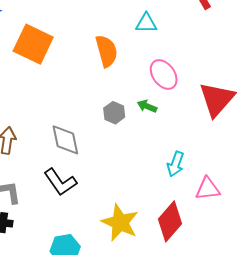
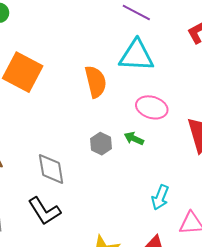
cyan triangle: (146, 23) -> (136, 56), size x1.6
pink ellipse: (164, 74) -> (152, 107), turned -40

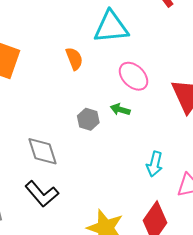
orange semicircle: (96, 82) -> (74, 59), size x0.7
pink ellipse: (152, 107) -> (133, 76), turned 36

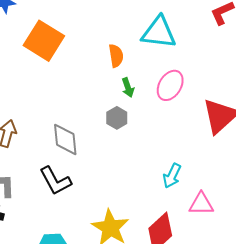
pink ellipse: (133, 76) -> (170, 85), turned 64
green arrow: (120, 110) -> (128, 88), moved, turned -138

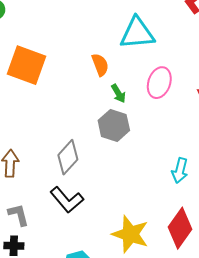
gray hexagon: (117, 118) -> (114, 125), size x1.4
gray diamond: (65, 139) -> (68, 157), turned 60

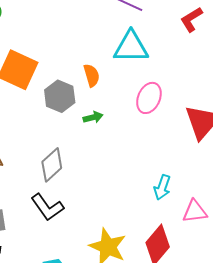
green arrow: (118, 93) -> (93, 117), moved, turned -78
gray hexagon: (114, 125) -> (60, 96), moved

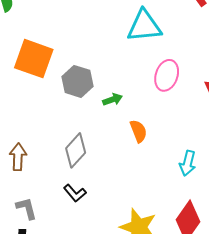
orange semicircle: (92, 75) -> (138, 131), moved
black L-shape: (47, 207) -> (75, 193), size x0.7

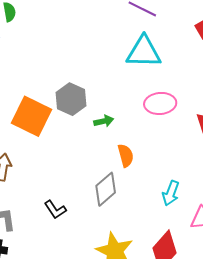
orange square: (34, 59) -> (31, 116), moved
pink ellipse: (167, 75) -> (160, 103), turned 60
gray diamond: (76, 150) -> (106, 189), moved

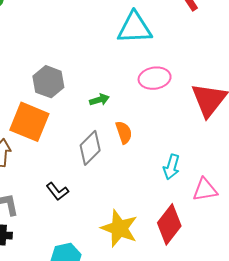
gray hexagon: (71, 99) -> (48, 82), moved
orange square: (31, 116) -> (29, 122), moved
gray diamond: (106, 189) -> (90, 148), moved

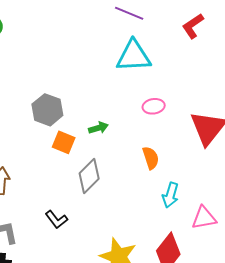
pink ellipse: (155, 78) -> (154, 106), size x0.7
orange square: (29, 122) -> (64, 142), moved, size x0.6
orange semicircle: (124, 132) -> (151, 158), moved

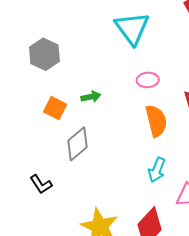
cyan triangle: (133, 56) -> (132, 28), turned 51
gray hexagon: (47, 110) -> (44, 54), moved
orange semicircle: (151, 158) -> (156, 121), moved, size x1.4

